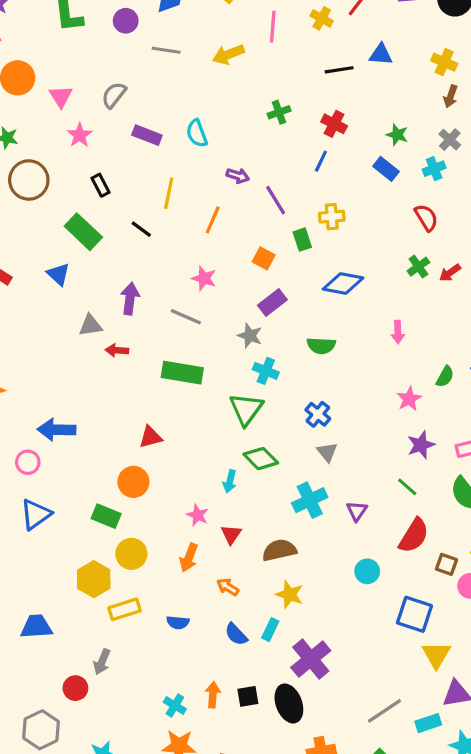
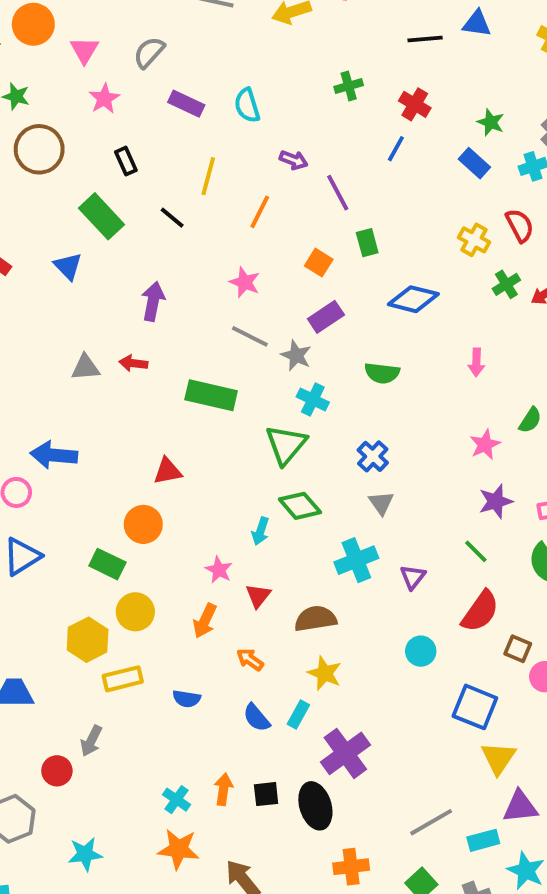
yellow cross: (332, 217) -> (474, 240), moved, turned 30
gray line: (186, 317) -> (250, 336), moved
gray triangle: (90, 325) -> (85, 367), moved

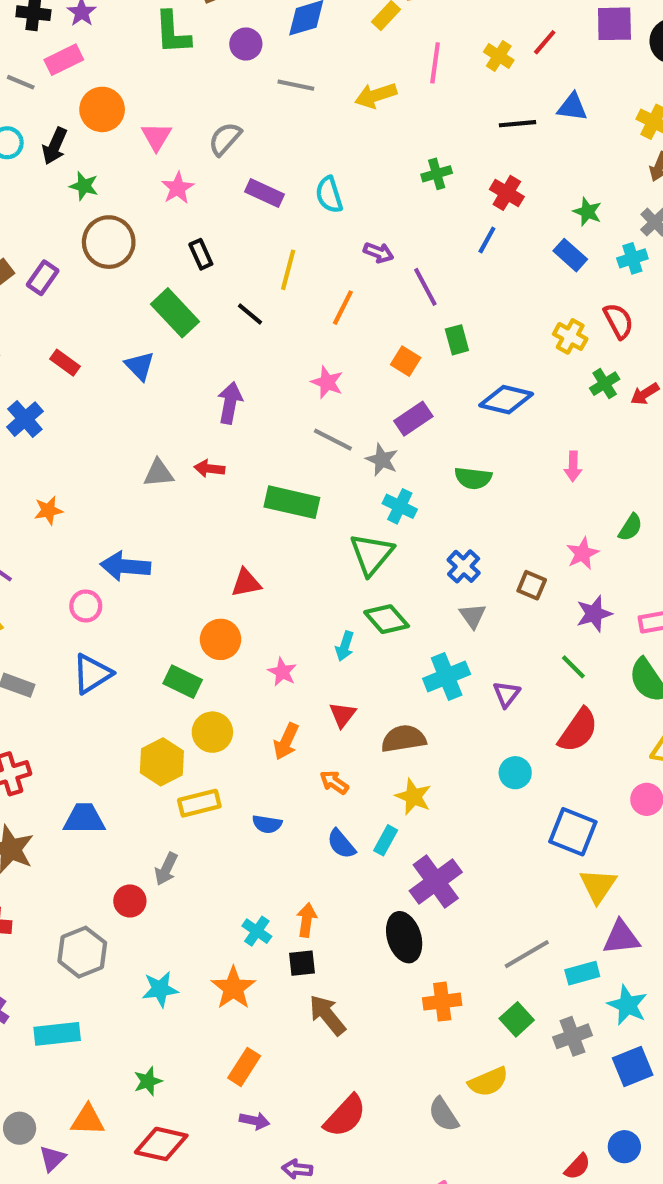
pink star: (219, 570) -> (282, 672), moved
brown square: (518, 649) -> (532, 585), moved
black square: (266, 794) -> (302, 963), moved
orange star: (179, 849) -> (233, 988), moved, turned 30

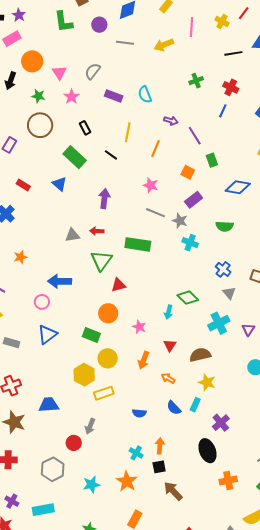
green star: (84, 186) -> (38, 96), moved
green triangle: (372, 554) -> (101, 261), moved
blue semicircle: (267, 824) -> (139, 413), moved
purple cross: (436, 882) -> (221, 423), size x0.7

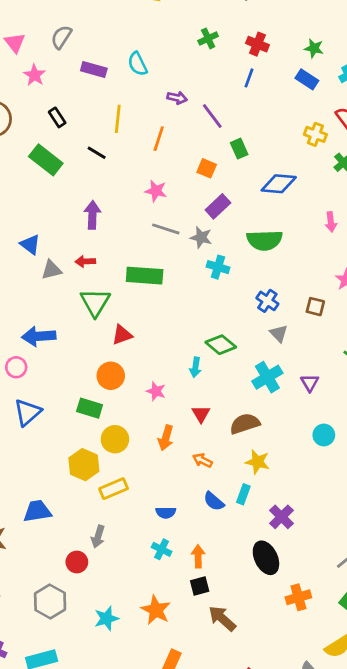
blue triangle: (59, 184) -> (30, 244), moved
green semicircle: (225, 226) -> (265, 240), size x1.4
cyan cross: (136, 453) -> (162, 549), moved

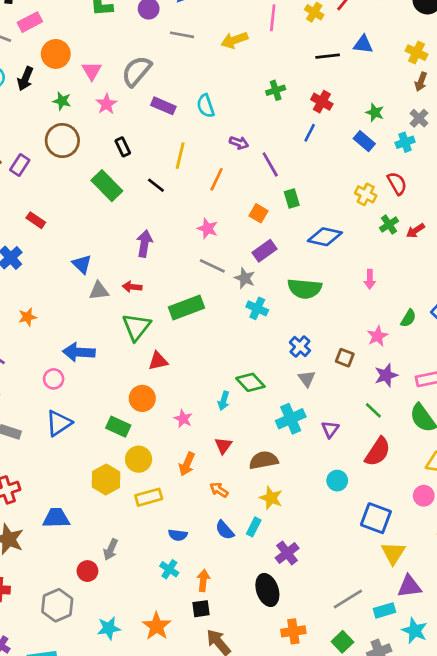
gray semicircle: (61, 37) -> (137, 71), size x1.4
green rectangle: (145, 276) -> (187, 307), turned -32
yellow rectangle: (114, 489) -> (149, 497), moved

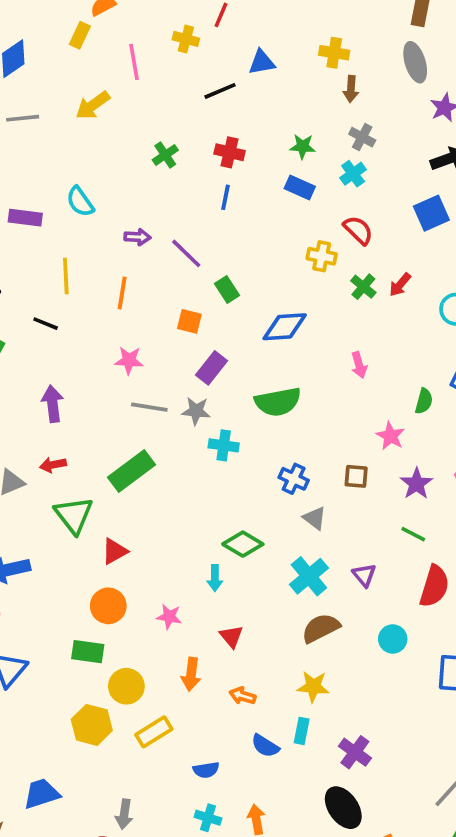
brown semicircle: (264, 460) -> (321, 628), moved

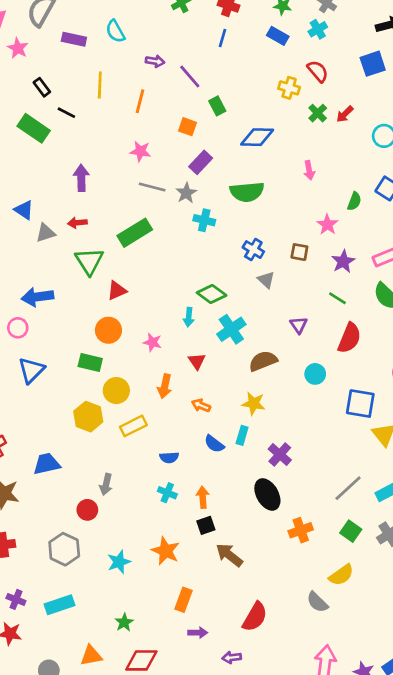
black line: (46, 324) -> (66, 113), moved
gray star: (196, 411) -> (186, 193), turned 30
cyan cross: (309, 576) -> (231, 329), moved

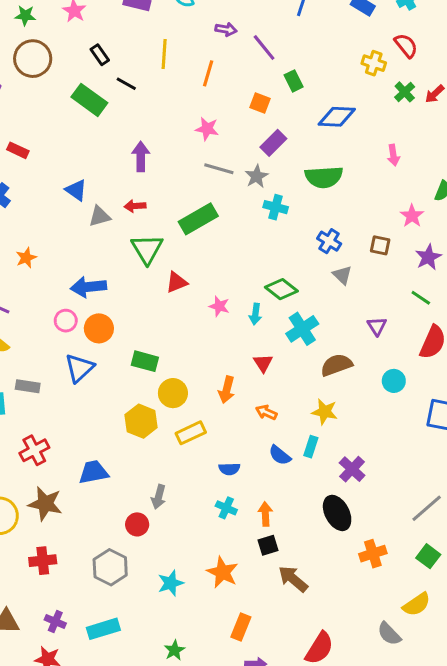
orange circle: (108, 330) -> (99, 328), moved
pink star: (152, 342) -> (219, 306), moved

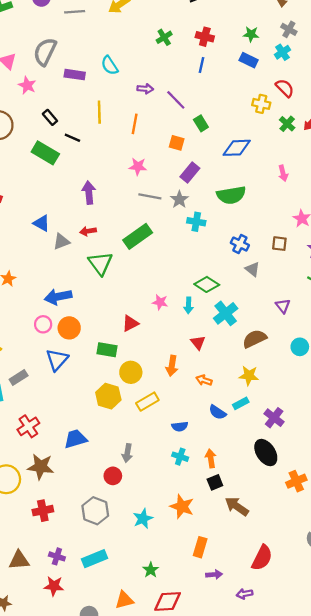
red triangle: (177, 282) -> (130, 323), moved
gray rectangle: (28, 386) -> (19, 378), turned -36
cyan rectangle: (311, 447) -> (241, 403), turned 49

